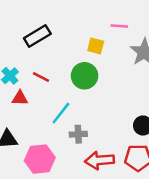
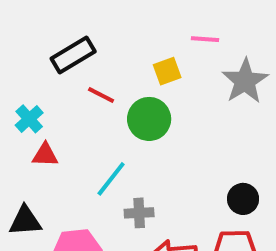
yellow square: (96, 46) -> (167, 71), turned -35
red line: (41, 77) -> (101, 95), moved

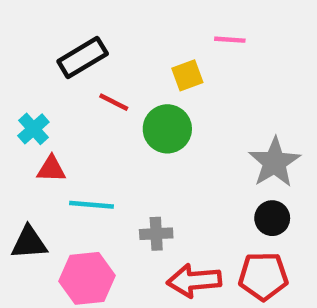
gray star: (245, 81) -> (274, 162), moved
cyan line: (111, 179) -> (91, 205), moved, turned 57

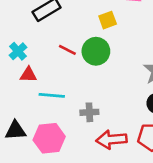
red line: (114, 102) -> (67, 50), moved
black triangle: (29, 243) -> (15, 130), moved

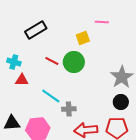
cyan cross: (18, 51) -> (14, 62), turned -32
cyan line: (52, 95) -> (51, 96), moved, turned 30

